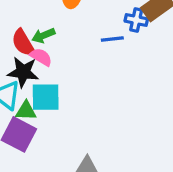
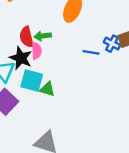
pink semicircle: (41, 57) -> (37, 51), turned 42
green triangle: (26, 111) -> (47, 89), moved

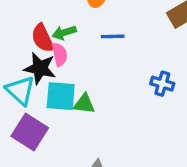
blue cross: (112, 44) -> (162, 84), moved
blue line: (91, 52) -> (113, 36), moved

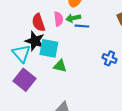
green arrow: (64, 33) -> (73, 18), moved
pink semicircle: (60, 54) -> (59, 19), moved
cyan square: (61, 96) -> (49, 48), moved

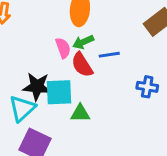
red semicircle: (38, 23) -> (82, 65), moved
blue line: (82, 26) -> (109, 55), moved
cyan triangle: (21, 53) -> (22, 108), turned 42

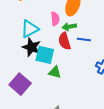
pink semicircle: (63, 48) -> (55, 19), moved
cyan triangle: (22, 108) -> (30, 29), moved

